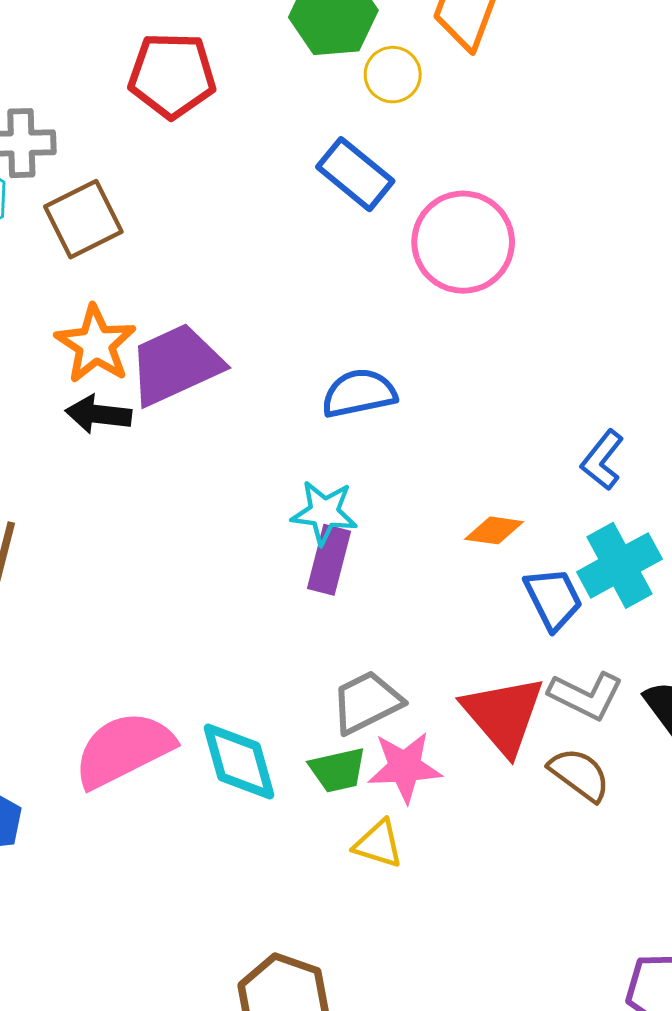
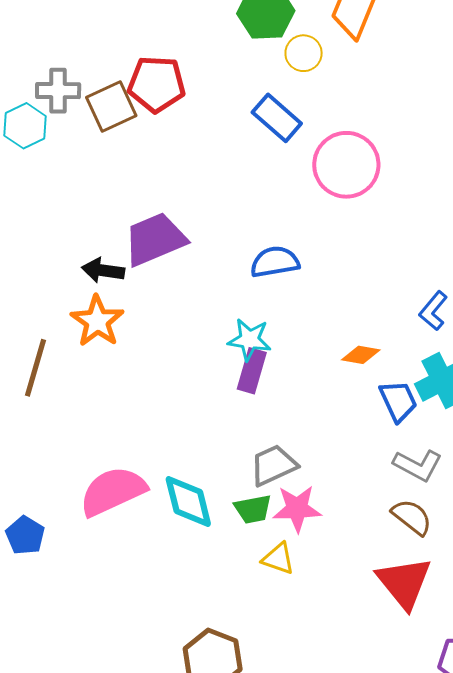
red pentagon: (172, 75) -> (157, 84), moved
brown square: (83, 219) -> (111, 107), moved
orange star: (96, 344) -> (97, 321), moved
red triangle: (503, 715) -> (404, 583), moved

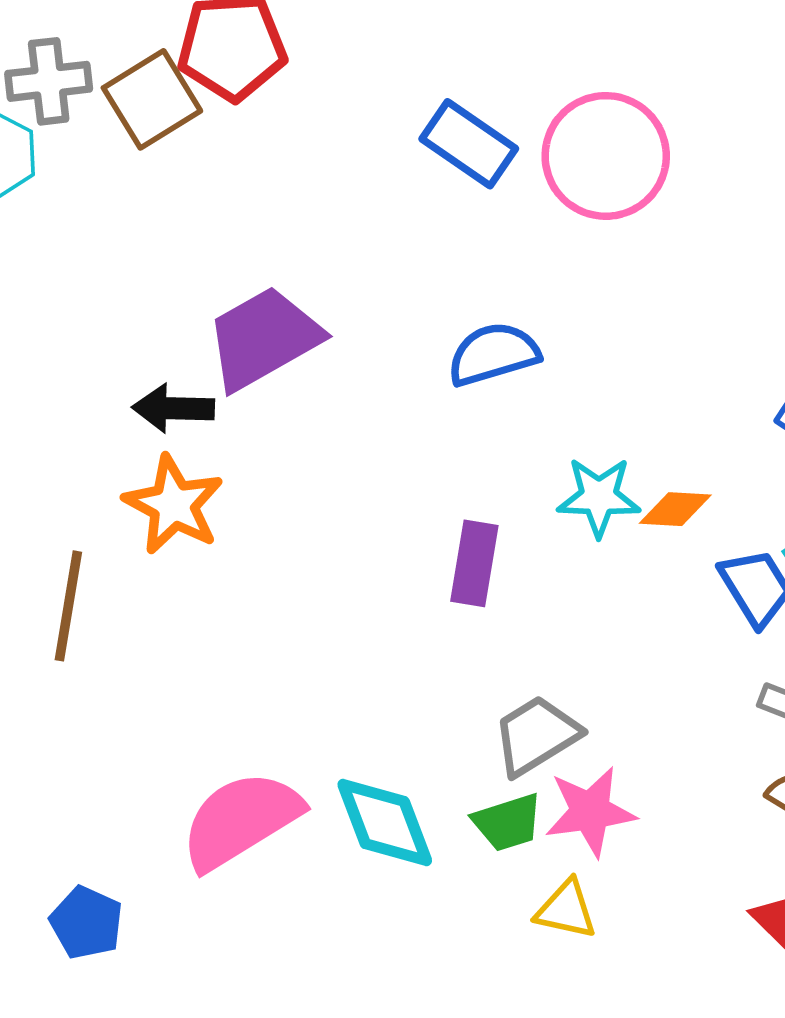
blue rectangle: (277, 118) -> (469, 144), moved
cyan star: (249, 340) -> (599, 497), moved

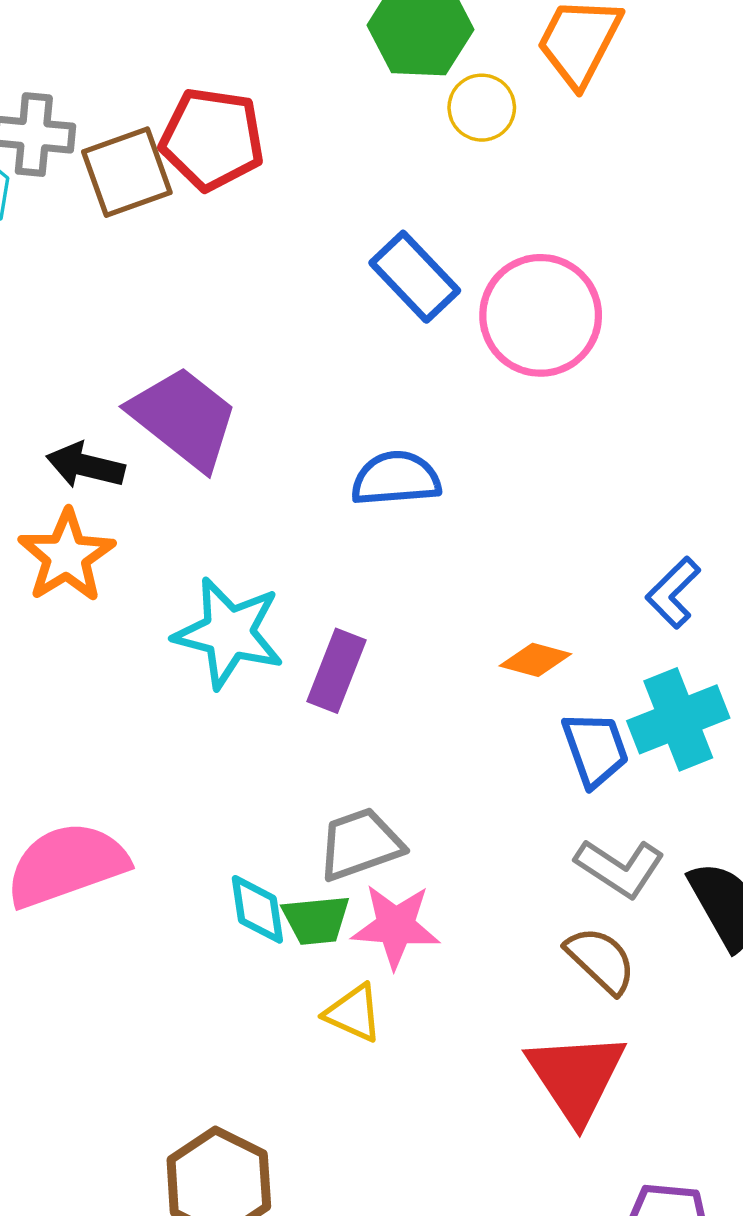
purple trapezoid: (263, 338) -> (184, 418), turned 56
cyan star: (599, 497) -> (229, 633), moved, size x1.4
cyan diamond: (385, 823) -> (257, 909), moved, size x0.7

